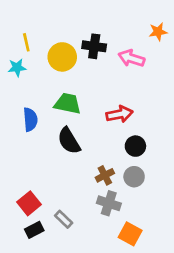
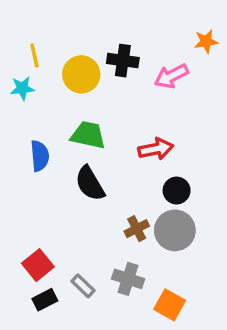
pink arrow: (131, 58) -> (171, 76), turned -45
gray circle: (134, 177) -> (175, 230), size x1.5
gray cross: (109, 203) -> (128, 279), moved

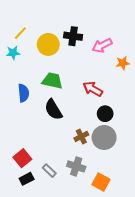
orange star: (206, 41) -> (123, 63), moved
yellow line: (34, 55) -> (20, 33), turned 56
red arrow: (156, 149) -> (93, 89), turned -138

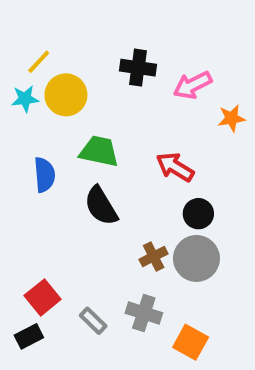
yellow circle: (48, 44) -> (66, 95), moved
black rectangle: (27, 179) -> (29, 336), moved

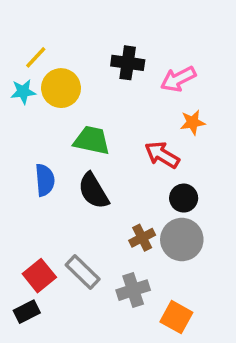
orange star: (231, 118) -> (193, 122), moved
blue semicircle: (45, 175) -> (45, 180), moved
gray cross: (144, 313) -> (133, 290), turned -36
gray rectangle: (93, 321) -> (83, 272), moved, size x1.4

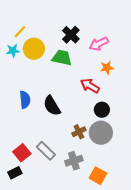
black cross: (128, 63) -> (71, 35), turned 36
green trapezoid: (92, 140) -> (62, 58), moved

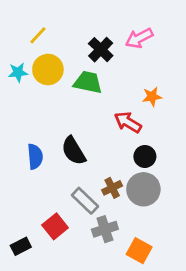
yellow line: (20, 32) -> (38, 35), moved
pink arrow: (99, 44) -> (139, 38), moved
blue semicircle: (25, 100) -> (35, 156), moved
gray rectangle: (46, 151) -> (85, 201), moved
red square: (22, 153) -> (55, 226), moved

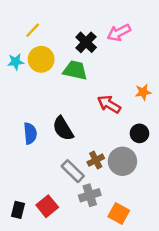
orange star: (152, 97) -> (143, 92), moved
black circle: (145, 156) -> (139, 133), moved
red square: (55, 226) -> (47, 206), moved
black rectangle: (21, 246) -> (18, 210), turned -49

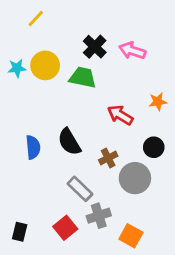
yellow line: (33, 30) -> (36, 18), moved
pink arrow: (119, 33) -> (132, 51), moved, turned 45
brown cross: (96, 160) -> (108, 158), moved
red square: (47, 206) -> (65, 228), moved

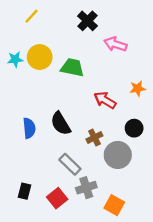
black cross: (95, 47) -> (87, 21), moved
black rectangle: (20, 232) -> (24, 191), moved

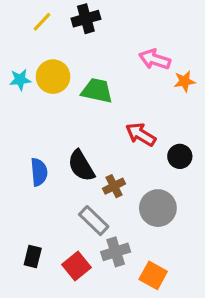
black cross: (87, 21) -> (86, 19), moved, turned 30
orange star: (138, 89) -> (184, 81), moved
black circle: (134, 128) -> (180, 156), moved
brown cross: (94, 137) -> (114, 186), moved

